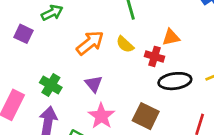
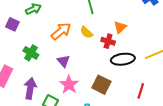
orange triangle: (171, 37) -> (120, 27), turned -32
green cross: (51, 85) -> (31, 53), moved

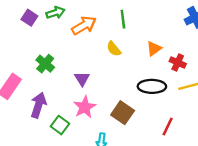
purple square: (12, 24) -> (29, 18), moved
orange arrow: (61, 31) -> (84, 25), moved
red cross: (108, 41) -> (178, 62), moved

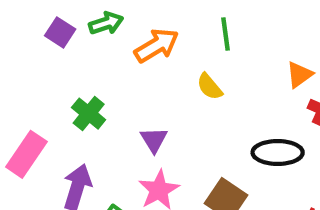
orange triangle: (154, 49) -> (299, 75), moved

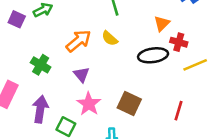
orange arrow: (157, 46) -> (78, 41), moved
black ellipse: (278, 152) -> (153, 55), moved

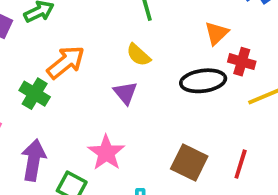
orange arrow: (78, 41) -> (66, 62), moved
purple triangle: (81, 75) -> (125, 93), moved
brown square: (129, 104) -> (189, 163), moved

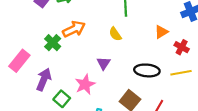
red cross: (242, 62) -> (182, 47), moved
black ellipse: (203, 81) -> (147, 70), moved
purple triangle: (125, 93) -> (104, 63), moved

